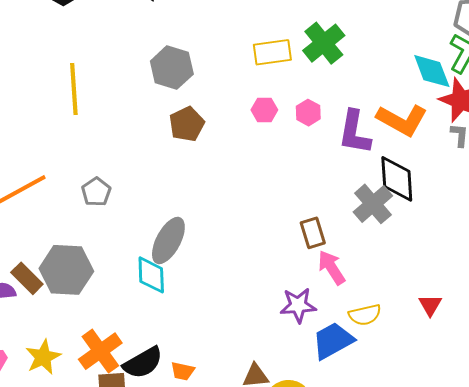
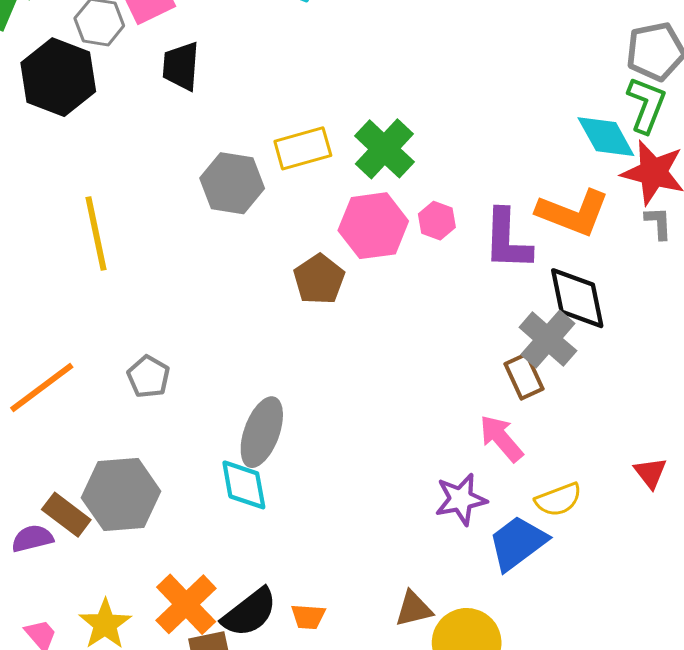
green cross: (324, 43) -> (384, 149), moved
yellow rectangle: (272, 52) -> (303, 148), moved
pink hexagon: (264, 110) -> (373, 226), size x1.8
brown pentagon: (187, 124) -> (319, 279), moved
brown rectangle: (313, 233) -> (524, 376), moved

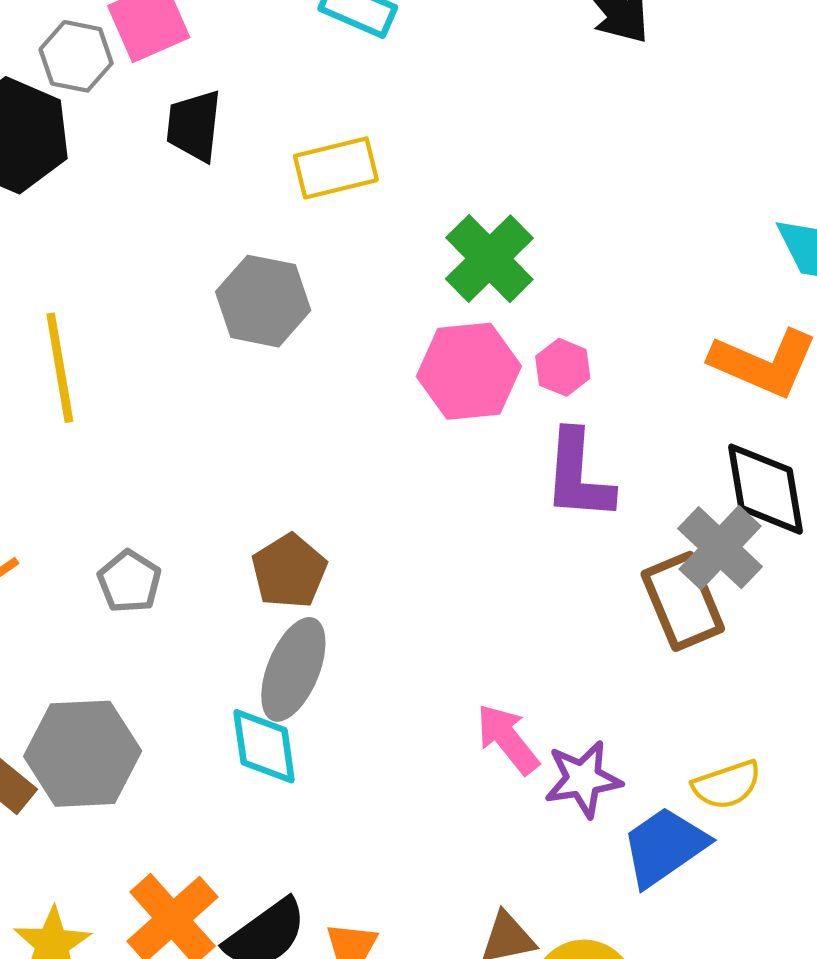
yellow rectangle: (303, 148) -> (336, 168), moved
purple L-shape: (507, 240) -> (578, 475), moved
brown pentagon: (319, 279) -> (289, 571), moved
brown rectangle: (524, 376) -> (683, 601), size x1.4
pink arrow: (501, 438) -> (508, 739), moved

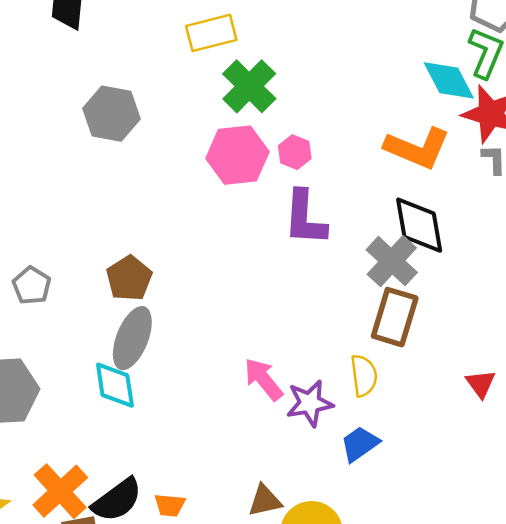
yellow rectangle: (336, 168) -> (211, 33), moved
brown rectangle: (683, 601) -> (395, 317), moved, turned 40
yellow semicircle: (727, 785) -> (364, 376), moved, turned -78
blue trapezoid: (664, 847) -> (360, 444), size x0.7

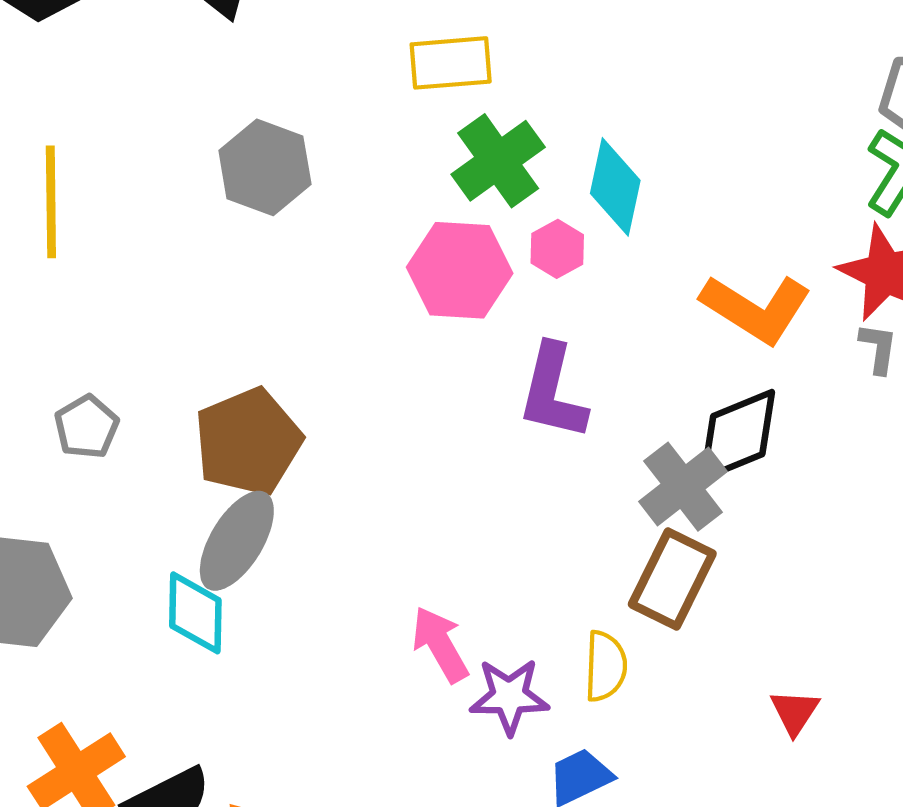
cyan diamond: (449, 80) -> (615, 187), moved, turned 30
pink hexagon: (295, 152) -> (557, 249), moved
black diamond: (419, 225) -> (738, 435), turned 68
brown pentagon: (129, 278) -> (248, 442), size x1.4

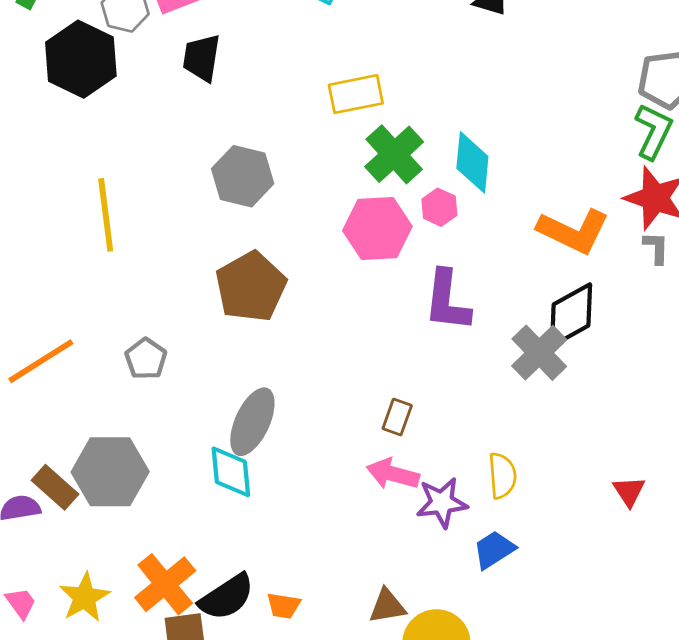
brown pentagon: (248, 442) -> (251, 287), moved
brown rectangle: (672, 579) -> (397, 417), moved, size x0.6
pink arrow: (440, 644) -> (393, 474), turned -39

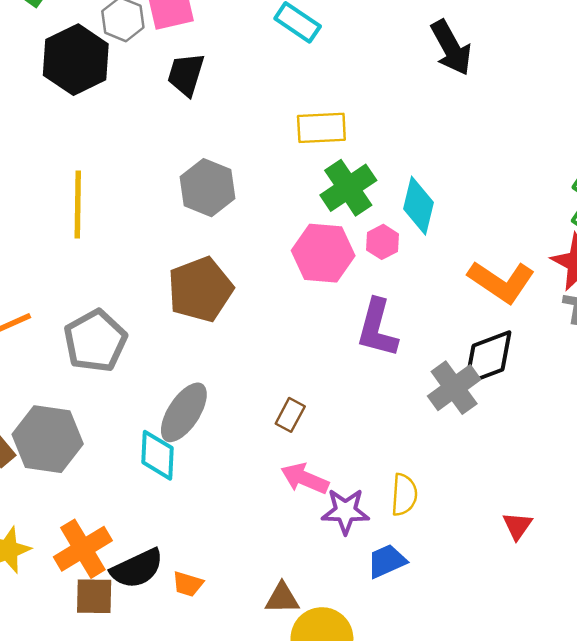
gray pentagon: (146, 359) -> (95, 341), size x1.6
brown rectangle: (397, 417) -> (290, 415), moved

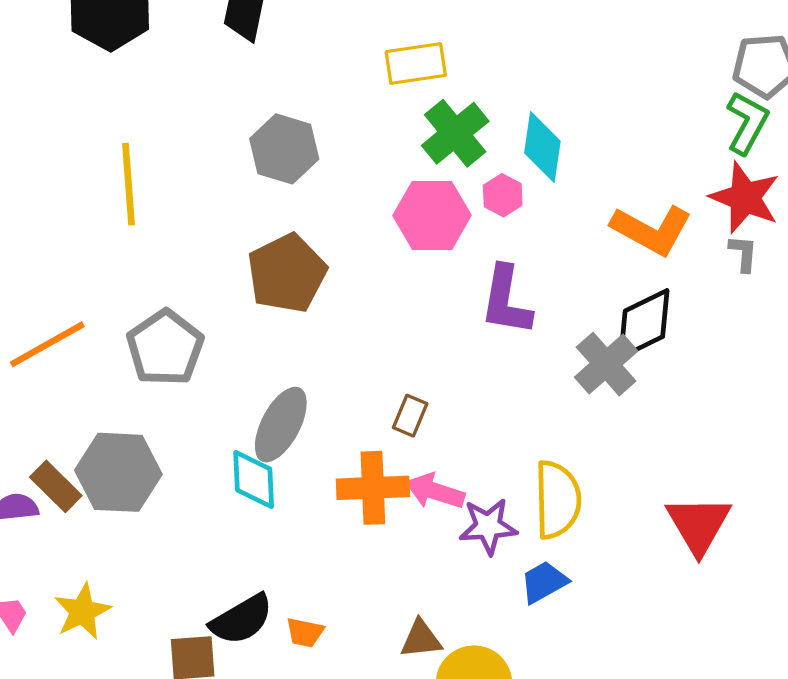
yellow semicircle: (404, 495) -> (557, 500), size x1.5
red triangle: (517, 526) -> (699, 525), size x1.8
orange cross: (83, 549) -> (373, 488), moved, turned 34

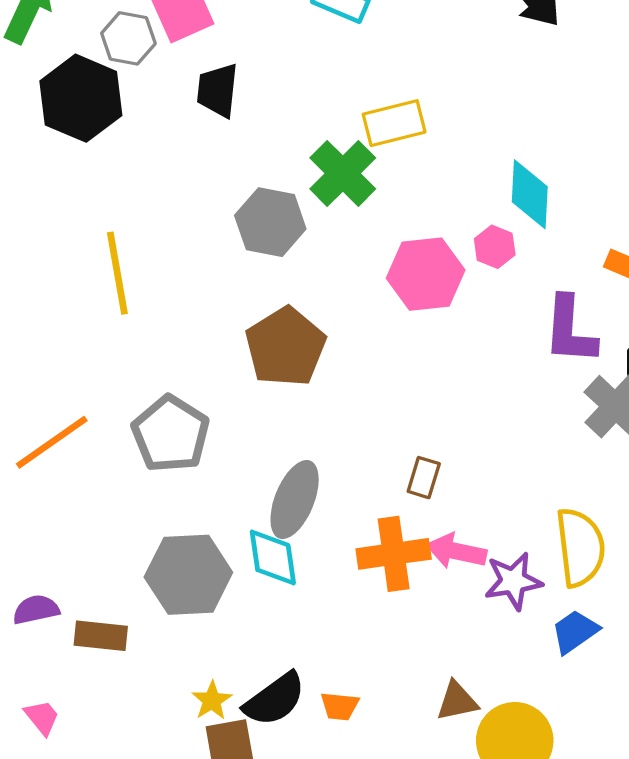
green cross: (455, 133) -> (343, 173), moved
purple L-shape: (506, 301) -> (570, 330), moved
gray hexagon: (118, 472) -> (188, 575), moved
brown rectangle: (56, 486) -> (101, 636), moved, turned -33
yellow star: (82, 611) -> (212, 701), moved, size x0.7

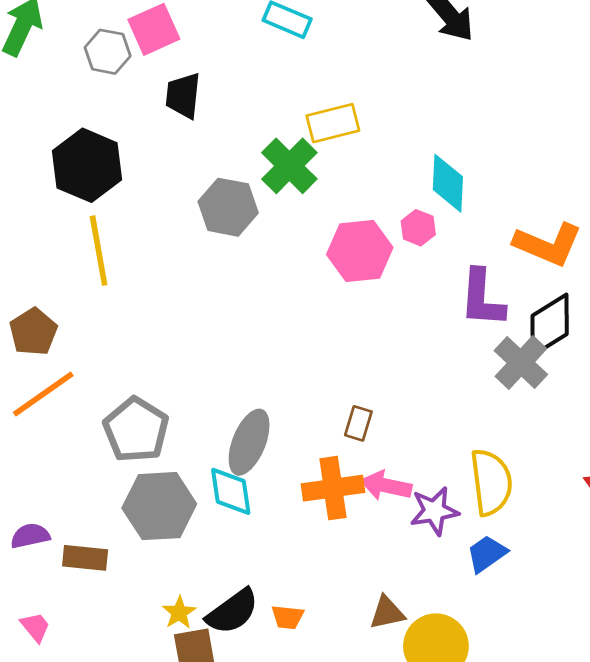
black hexagon: (81, 98) -> (87, 165), moved
brown pentagon: (285, 347) -> (33, 332), moved, size x0.7
gray pentagon: (171, 434) -> (136, 430), moved

